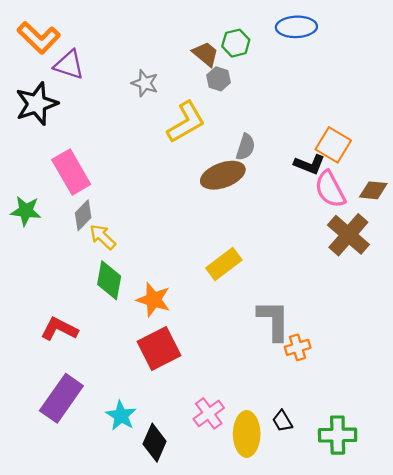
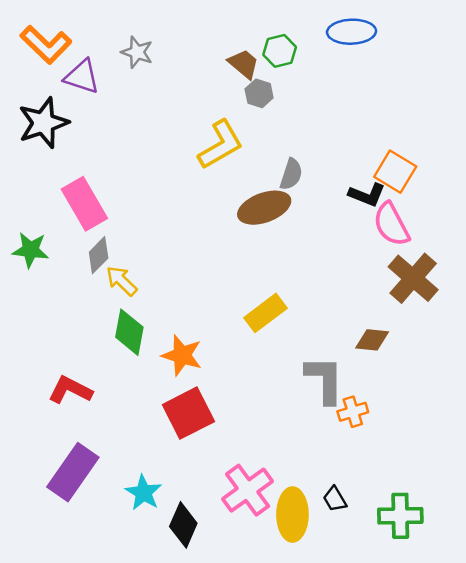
gray star: (145, 83) -> (137, 52), moved
brown diamond: (373, 190) -> (372, 340), moved
pink cross: (209, 413) -> (248, 490), size x1.4

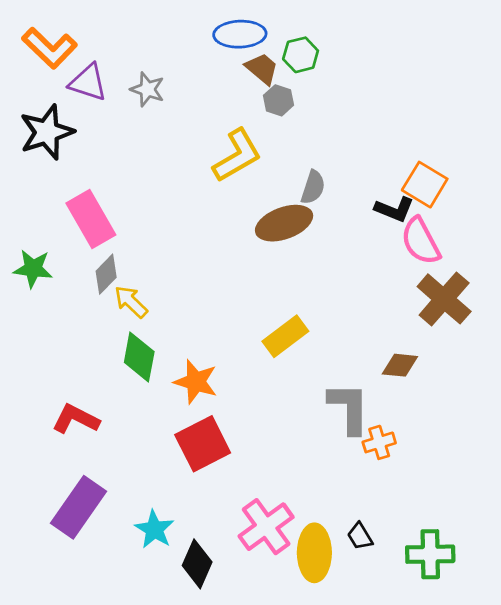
blue ellipse: (352, 32) -> (240, 34), moved
gray star: (137, 52) -> (147, 89), moved

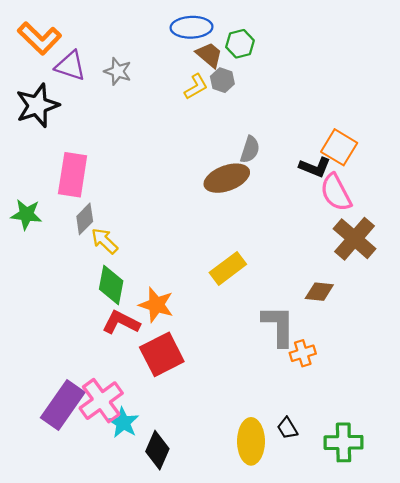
yellow L-shape: (237, 156) -> (196, 87), moved, size x0.6
pink rectangle: (91, 219) -> (73, 175), turned 39
red L-shape: (76, 419) -> (121, 322), moved
pink cross: (266, 527) -> (101, 401), moved

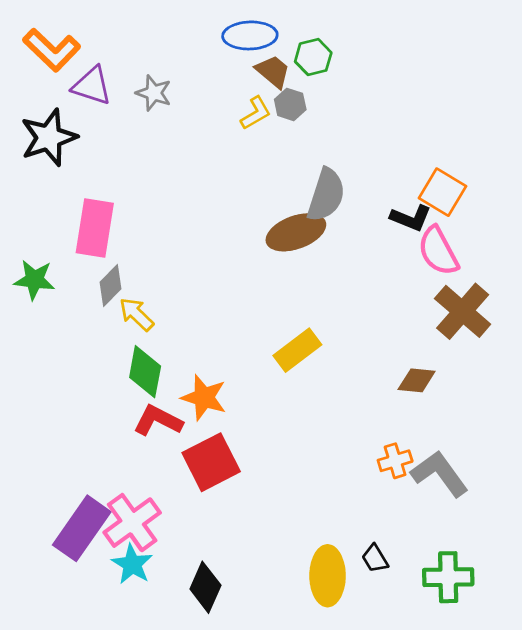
gray semicircle: (250, 149) -> (326, 195), size x1.5
gray L-shape: (279, 326) -> (440, 474), moved, turned -36
cyan star: (123, 423) -> (132, 564), moved

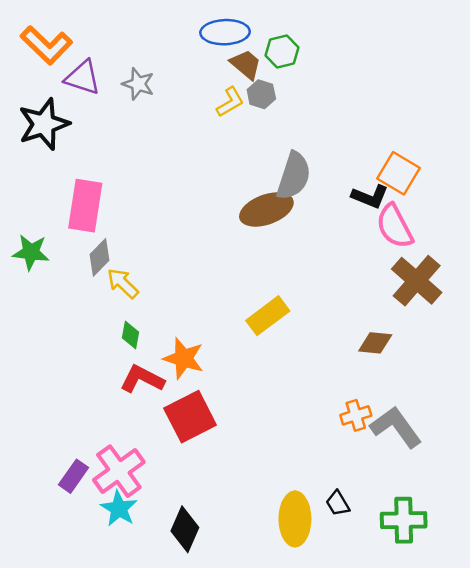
green diamond: (145, 372) -> (131, 335), size x0.6
purple rectangle: (82, 528) -> (74, 476), size x0.6

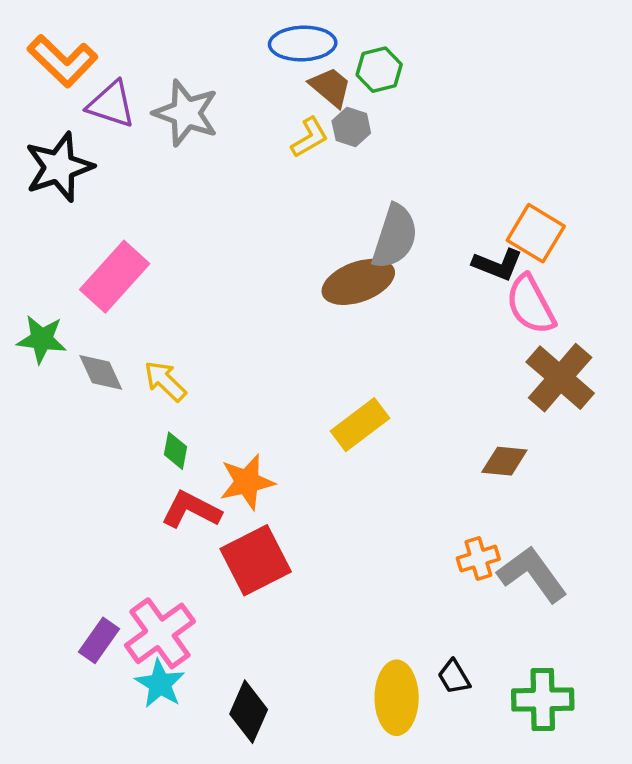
gray star: (138, 84) -> (186, 113), size x1.5
pink rectangle: (85, 206) -> (115, 277), turned 33
gray diamond: (99, 257) -> (101, 372), moved, turned -69
orange star: (184, 358) -> (247, 482), turned -30

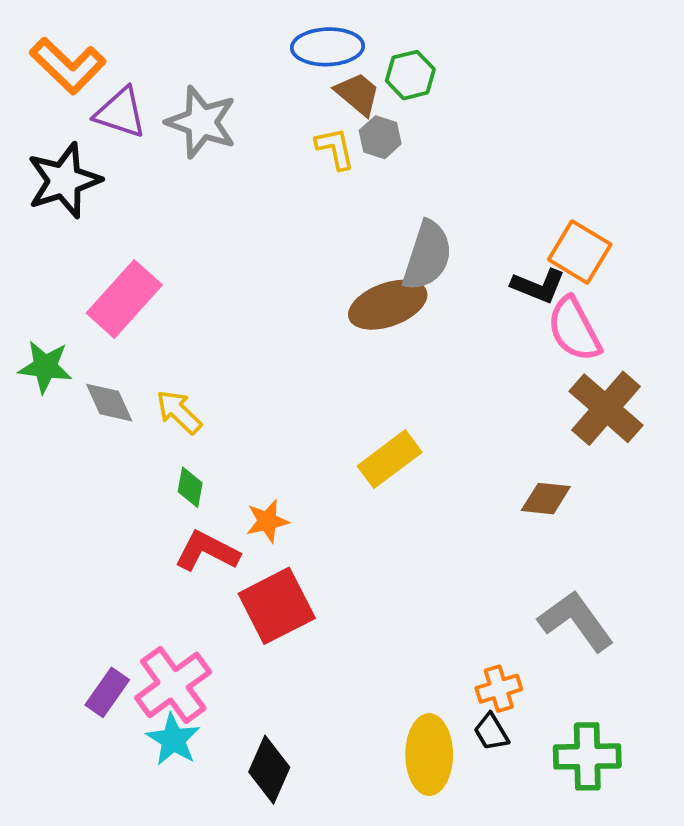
yellow L-shape: (310, 137) -> (335, 148), turned -72
orange star: (247, 482) -> (267, 521), size x0.7
orange cross: (478, 559) -> (499, 689), moved

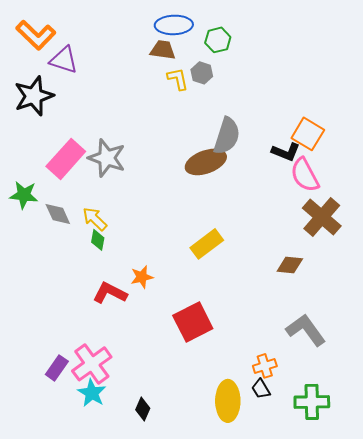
brown trapezoid: (358, 94) -> (163, 50), moved, turned -32
gray star: (201, 122) -> (107, 158), moved
green diamond: (190, 487) -> (98, 240), moved
red square: (277, 606) -> (193, 322), moved
black diamond: (269, 770) -> (143, 409), size x0.7

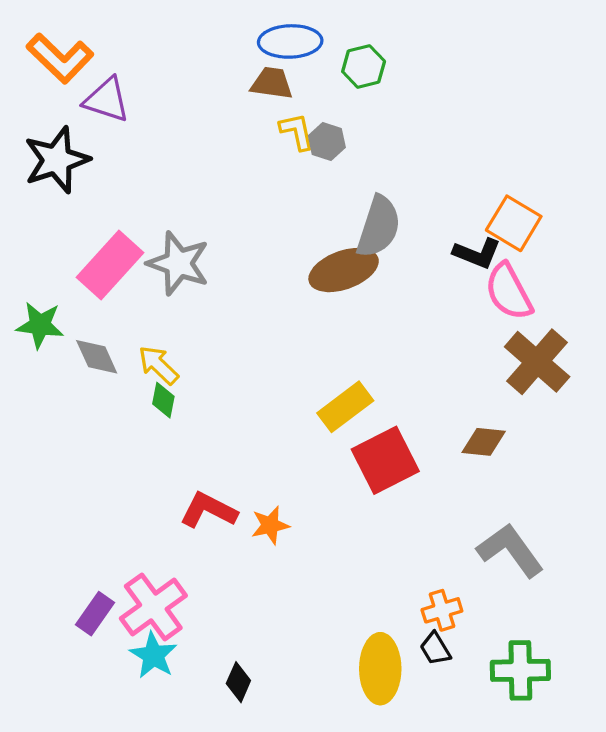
gray hexagon: (202, 73) -> (327, 142), moved
orange star: (142, 277) -> (270, 525), moved
red L-shape: (110, 293) -> (208, 510), moved
red square: (193, 322) -> (385, 460), moved

